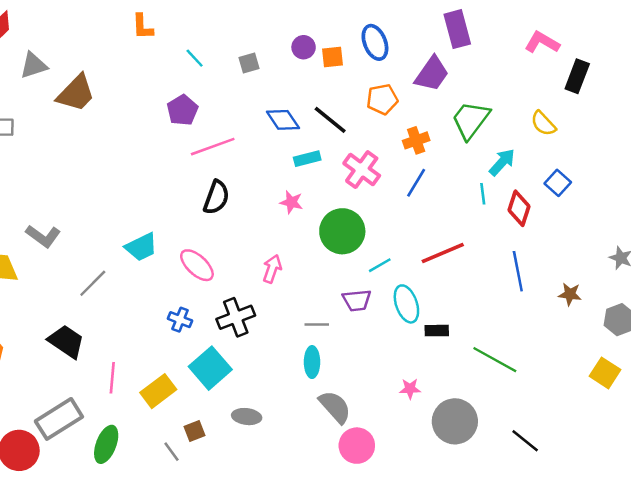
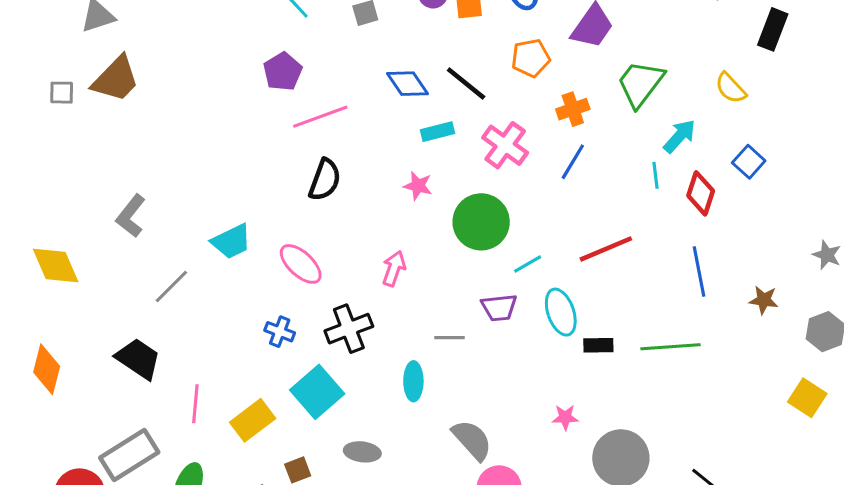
brown trapezoid: (76, 93) -> (116, 79), moved
gray L-shape: (43, 236) -> (131, 216), moved, turned 92
green line: (495, 360) -> (671, 347), moved, turned -33
cyan ellipse: (312, 362) -> (413, 381), moved

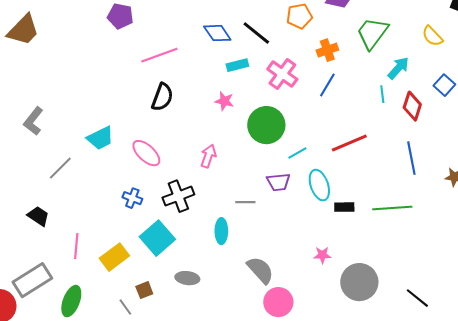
purple pentagon: (283, 72) -> (120, 16), moved, turned -30
black trapezoid: (138, 359) -> (38, 216), size x0.7

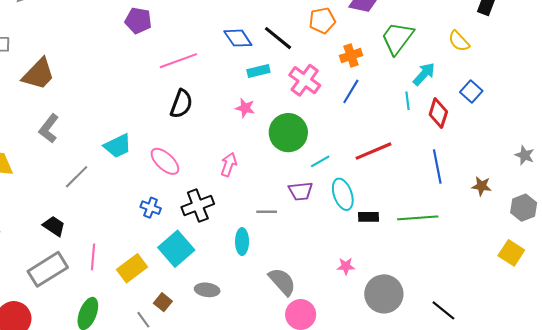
brown trapezoid: (23, 30) -> (39, 74), moved
gray rectangle: (32, 280) -> (48, 269), moved
brown square: (144, 290) -> (163, 302), turned -30

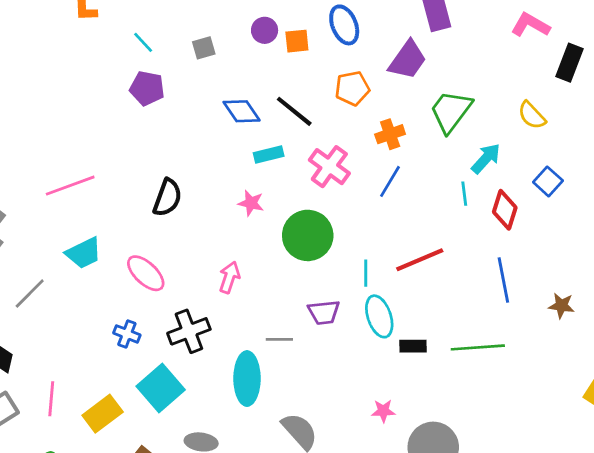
purple pentagon: (138, 21) -> (147, 88), moved
pink line: (178, 61) -> (70, 186), moved
cyan line: (320, 161) -> (366, 273), moved, turned -60
cyan ellipse: (242, 242) -> (247, 379), size x1.5

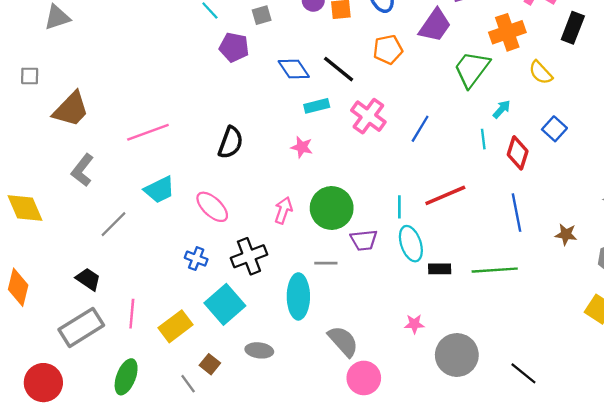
purple pentagon: (147, 88) -> (234, 47), moved
orange cross: (390, 134) -> (507, 32), moved, size x1.4
cyan arrow: (486, 159) -> (502, 109), size x0.7
green circle: (308, 235) -> (332, 208), moved

